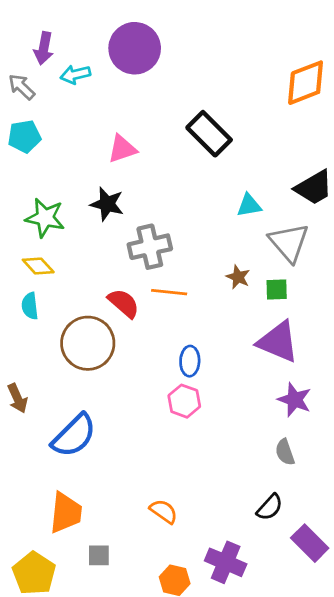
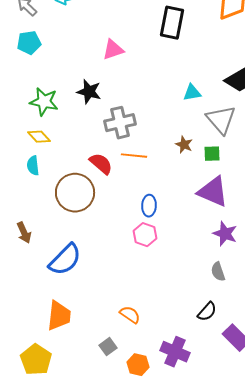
black rectangle: (209, 134) -> (172, 23), moved, turned 56
pink triangle: (122, 149) -> (113, 50), moved
gray square: (99, 555) -> (108, 347), moved, turned -36

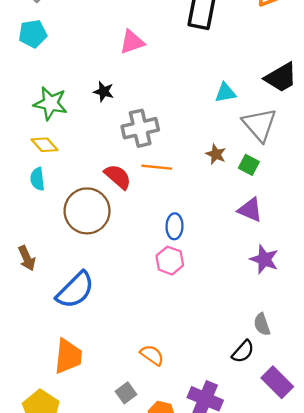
black star: (89, 92) -> (104, 92), size x0.7
green square: (212, 154) -> (249, 165), turned 30
purple triangle: (213, 192) -> (250, 210), size x0.7
gray semicircle: (218, 272) -> (262, 324), moved

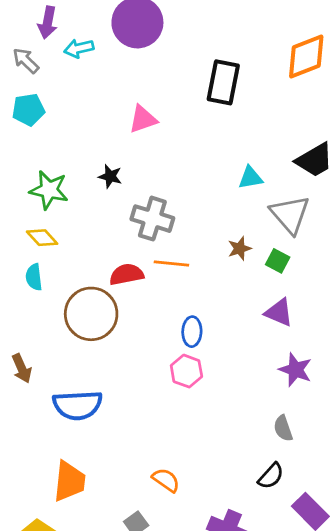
gray cross: (140, 128) -> (152, 219), turned 30
brown star: (216, 154) -> (240, 249), turned 30
red semicircle: (118, 177) -> (127, 274), turned -52
blue semicircle: (75, 290) -> (78, 405), turned 42
gray semicircle: (262, 324) -> (283, 428), moved

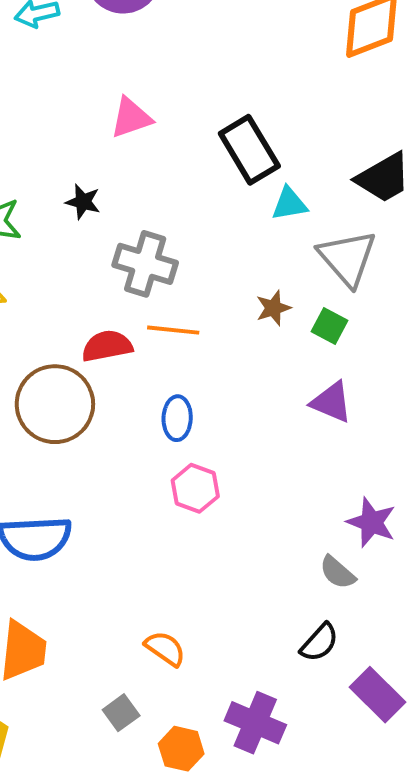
black rectangle: (223, 82) -> (249, 150), moved, turned -42
blue ellipse: (192, 332) -> (177, 418), moved
purple star: (295, 370) -> (371, 522), moved
gray semicircle: (283, 428) -> (337, 572), turned -30

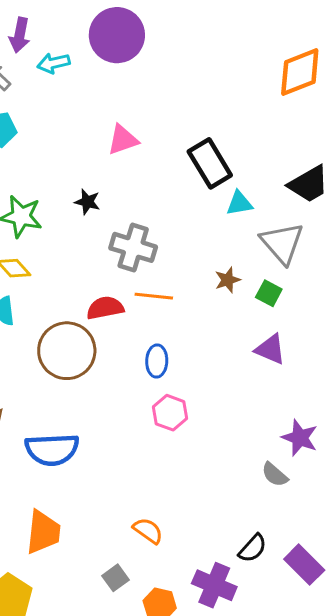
black semicircle: (319, 643) -> (253, 548), moved

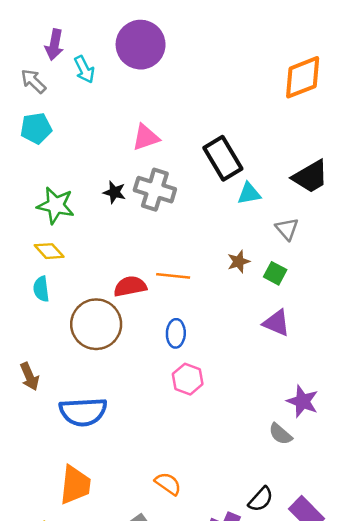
cyan arrow: (54, 63) -> (84, 69), turned -104
gray triangle: (282, 243) -> (287, 229), size x0.6
gray cross: (133, 247) -> (155, 190), moved

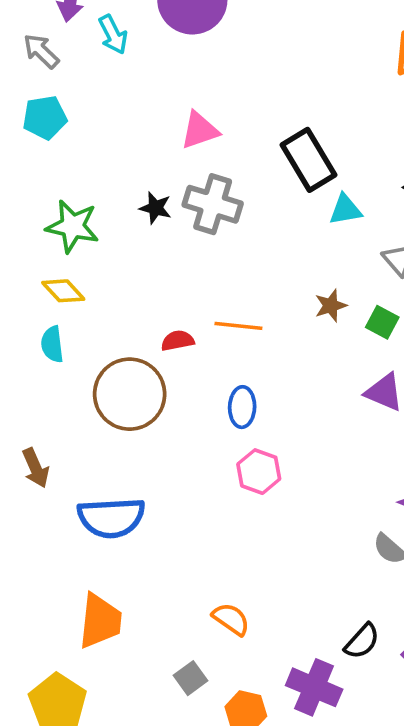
red semicircle: (130, 286) -> (178, 341), size x0.7

